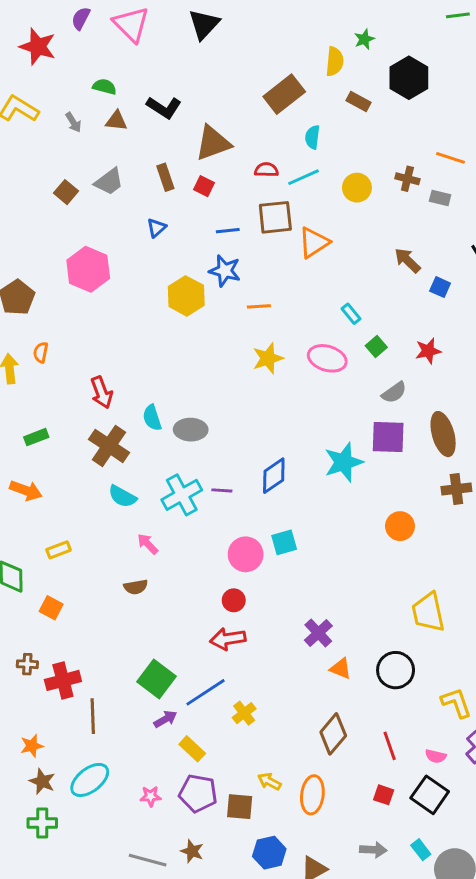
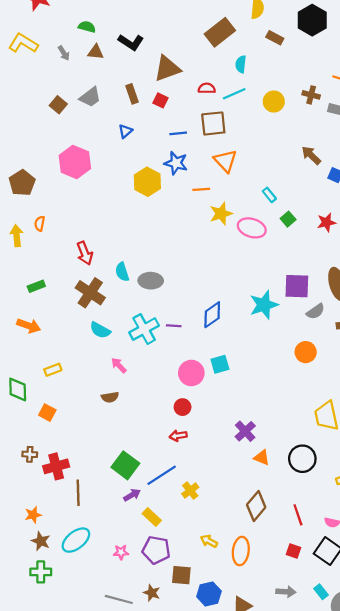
orange triangle: (314, 243) -> (225, 161), moved, turned -40
yellow star: (268, 358) -> (221, 214), moved
gray semicircle: (394, 392) -> (316, 311), moved
red arrow: (228, 639) -> (178, 436), size x0.7
brown square: (240, 807) -> (181, 575), moved

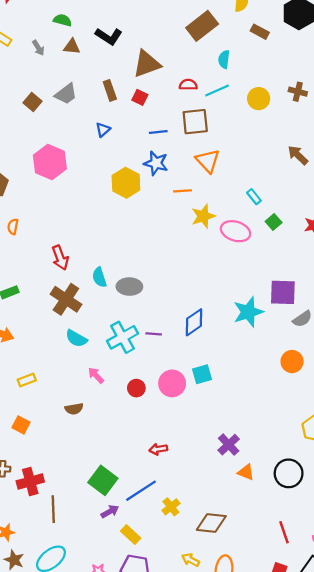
brown semicircle: (110, 397) -> (74, 409), moved
red circle: (183, 407) -> (136, 388), moved
brown diamond: (256, 506) -> (211, 523), moved, turned 56

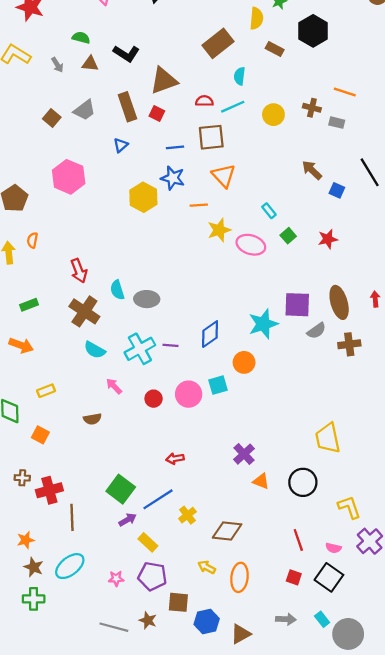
brown rectangle: (110, 90) -> (127, 107), size x1.4
orange circle: (292, 362) -> (244, 362), moved

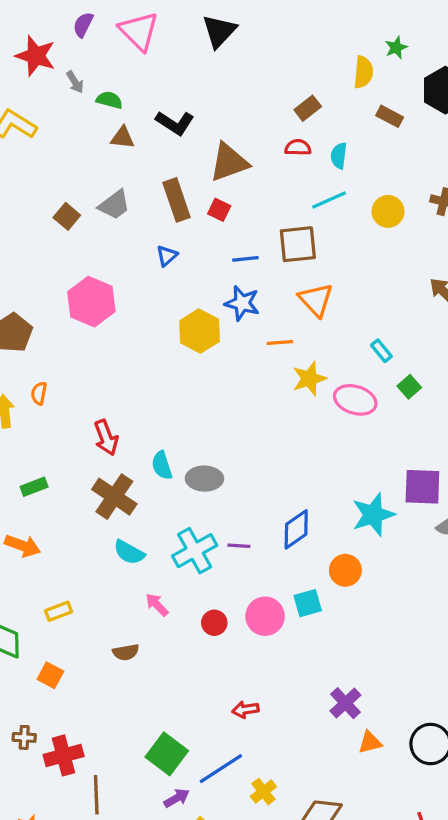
brown rectangle: (218, 43) -> (308, 108), size x0.6
gray arrow: (57, 65) -> (75, 82), moved
red semicircle: (204, 101) -> (298, 147), moved
orange triangle: (261, 481) -> (370, 742), turned -36

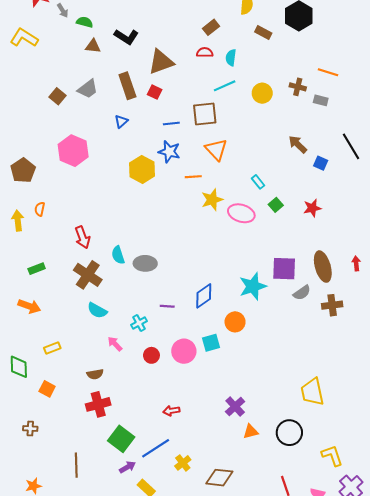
cyan cross: (195, 551) -> (139, 323), moved, size x0.6
red cross: (64, 755) -> (98, 404), moved

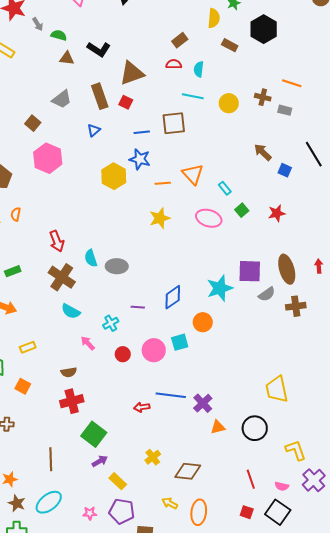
cyan line: (225, 86) -> (193, 96), turned 35
brown square: (57, 96) -> (33, 123), moved
orange triangle: (216, 150) -> (193, 174), moved
yellow star: (212, 200) -> (160, 218), moved
blue line: (156, 448) -> (171, 395), moved, turned 40

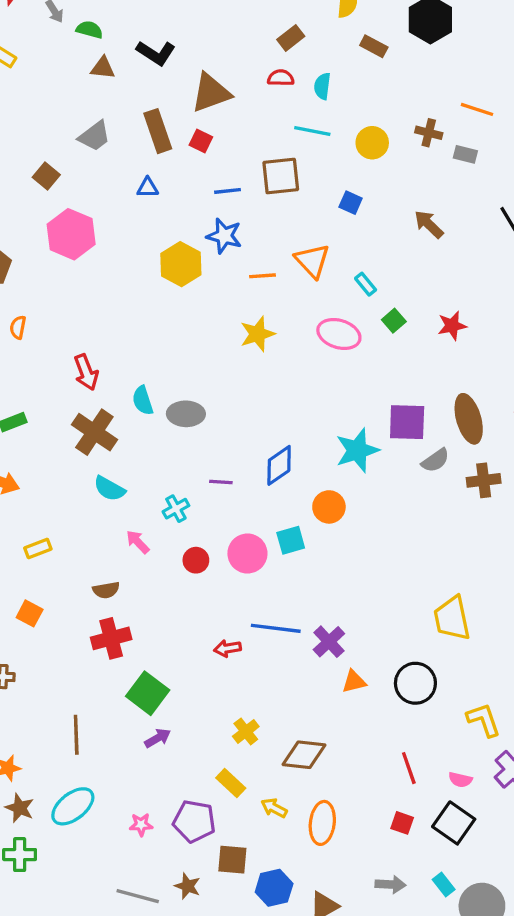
blue triangle: (94, 130) -> (148, 188), turned 40
blue square: (285, 170) -> (351, 203), moved
yellow rectangle: (118, 481) -> (231, 783), moved

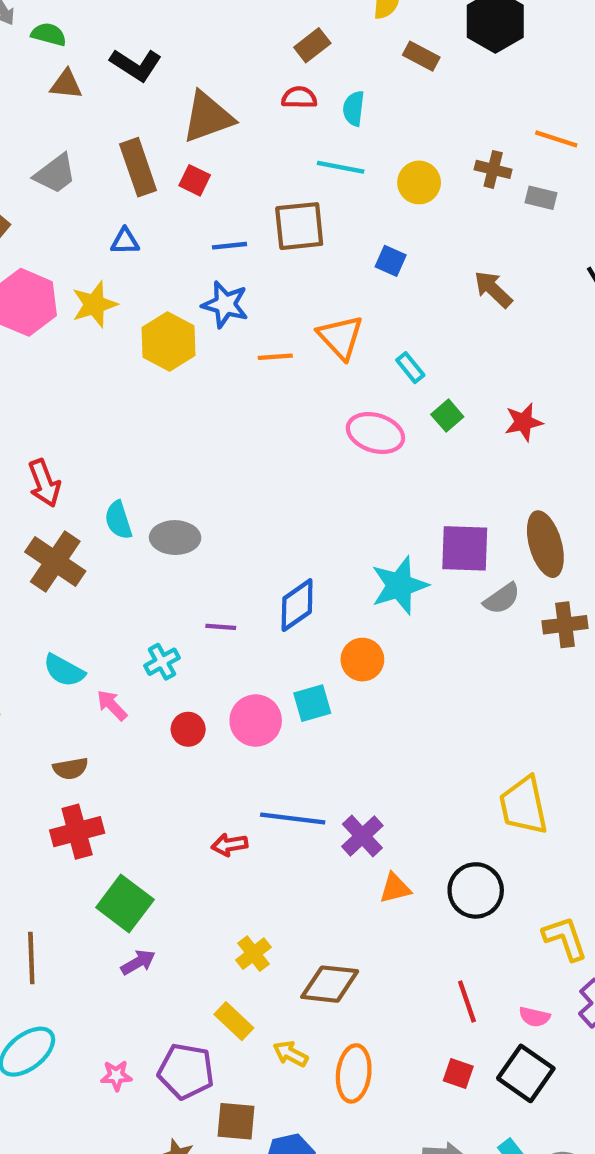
yellow star: (257, 334) -> (94, 304), moved
cyan semicircle: (109, 489) -> (64, 670), moved

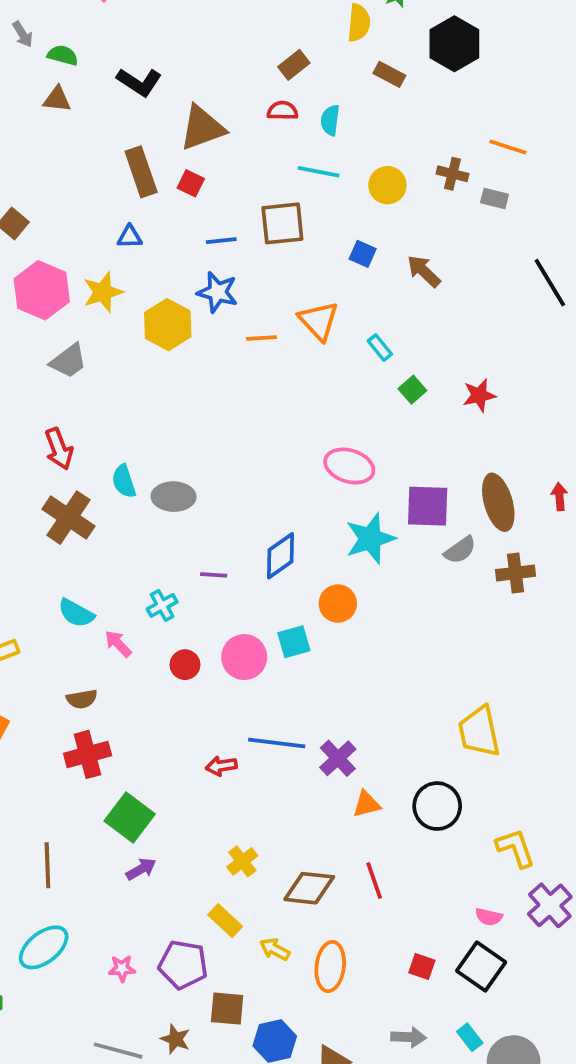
brown triangle: (66, 84) -> (57, 99), moved
gray trapezoid: (55, 174) -> (68, 361), moved
brown arrow: (493, 289) -> (424, 271), moved
pink ellipse: (375, 433) -> (349, 466), moved
red line: (467, 1002) -> (374, 881), moved

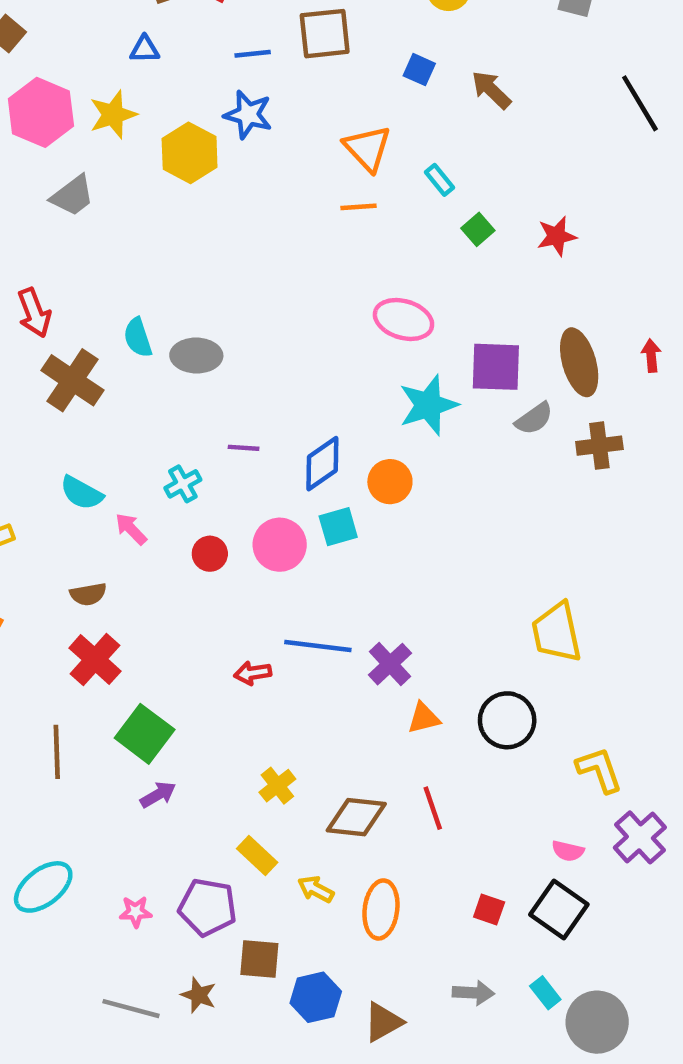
orange line: (261, 338) -> (358, 207), moved
red arrow: (59, 449) -> (34, 313), moved
blue diamond: (281, 556) -> (322, 464), moved
red cross: (88, 754) -> (95, 660), turned -33
brown line: (47, 865) -> (57, 752), moved

